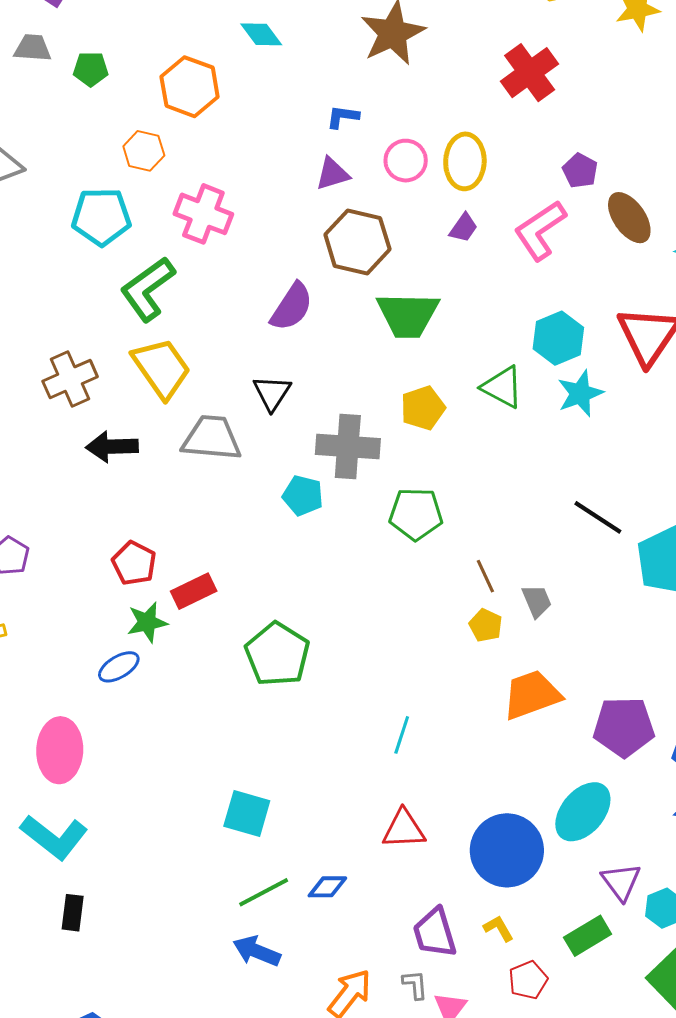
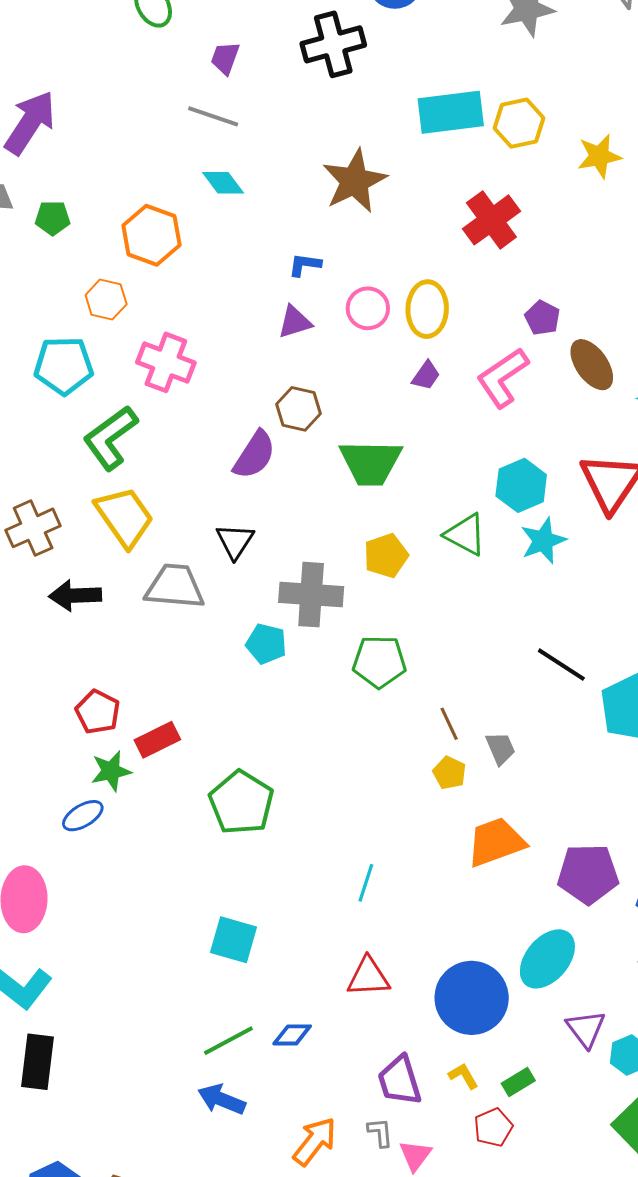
brown hexagon: (357, 242) -> (299, 409), moved, size x0.7
cyan square: (247, 813) -> (233, 940), moved
black rectangle: (73, 913) -> (38, 1062), size x1.5
green rectangle: (588, 936) -> (518, 1082), moved, size x0.7

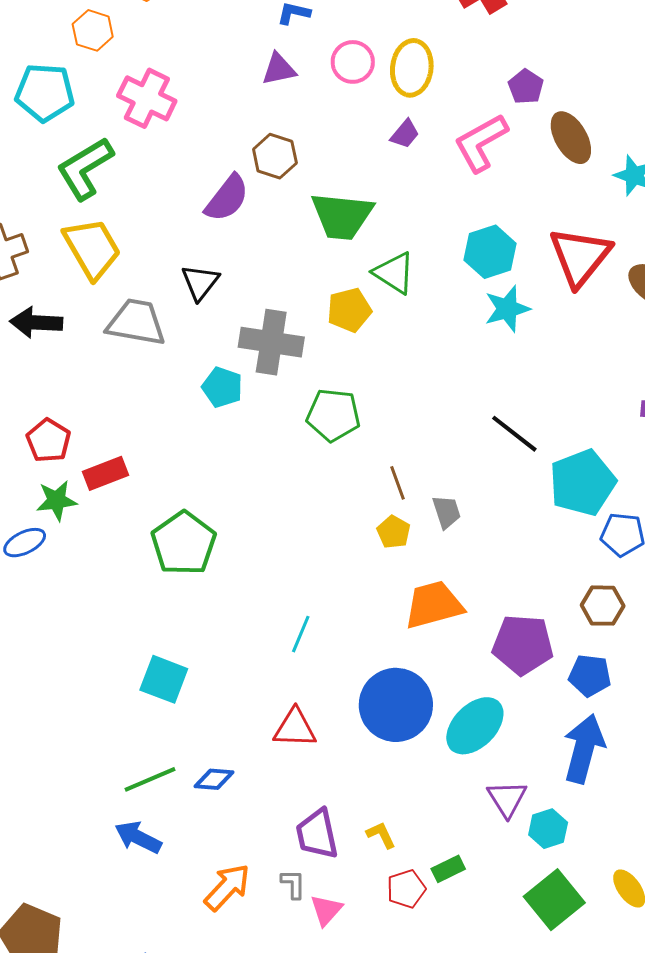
green triangle: (465, 535) -> (394, 273), moved
blue circle: (472, 998) -> (396, 705), moved
green rectangle: (518, 1082) -> (448, 869), moved

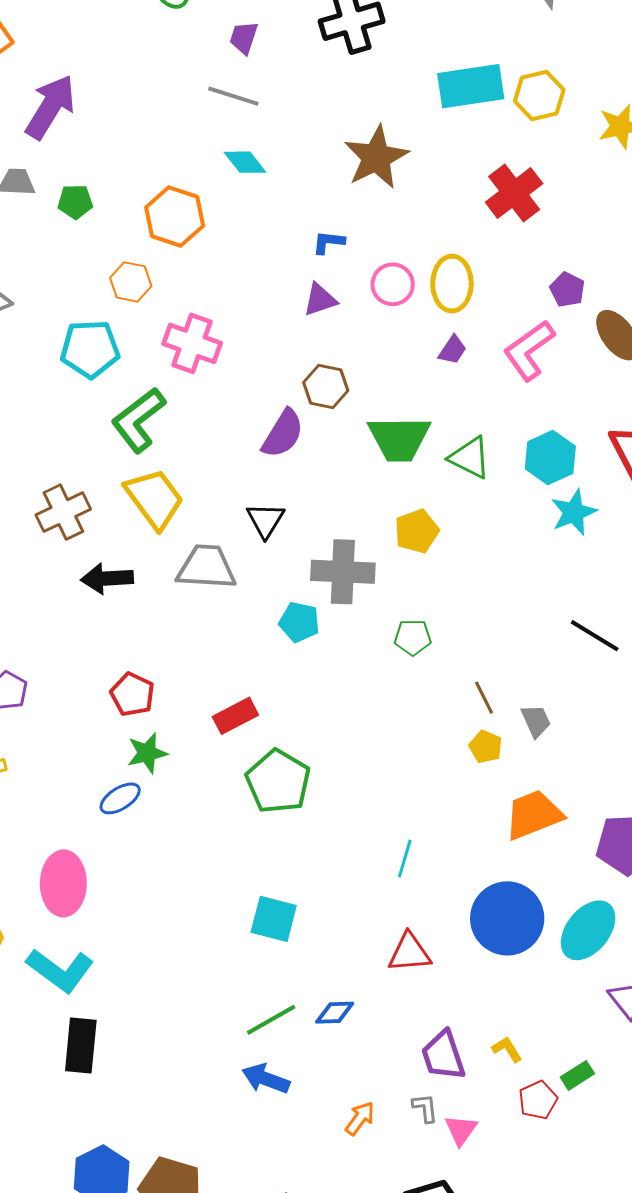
green triangle: (394, 273) -> (470, 458), moved
green pentagon: (333, 415) -> (413, 637), size x0.7
red rectangle: (105, 473) -> (235, 716), moved
orange arrow: (227, 887) -> (360, 1118), size x0.7

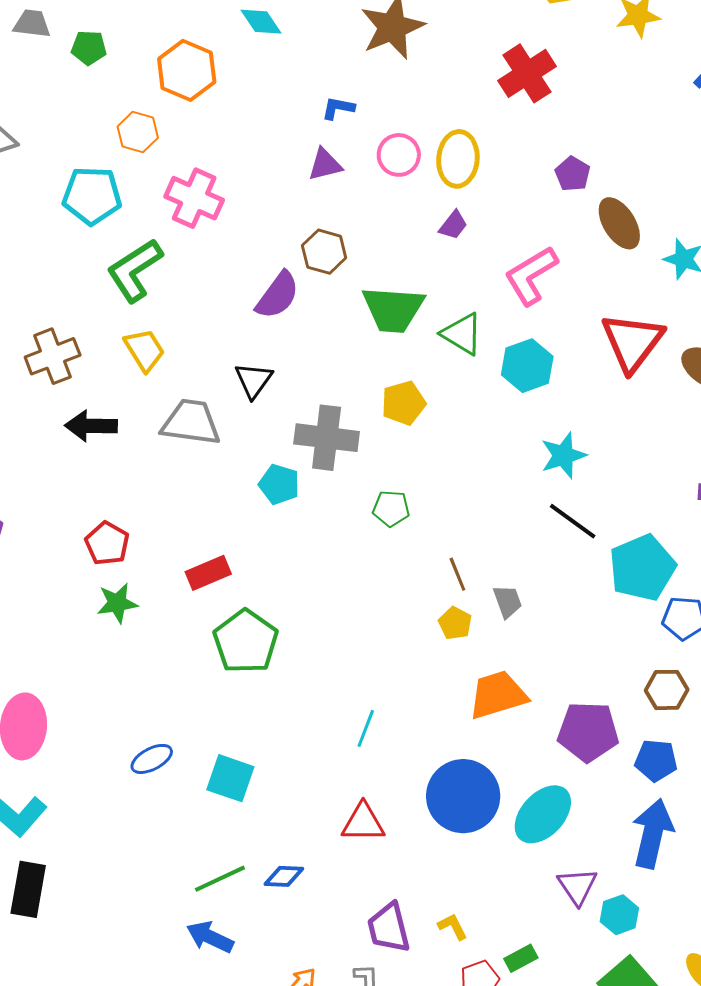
pink L-shape: (529, 350) -> (531, 275), moved
cyan hexagon: (550, 458) -> (527, 366), moved
yellow trapezoid: (154, 499) -> (144, 350), size x0.7
cyan star: (574, 512) -> (563, 455), moved
blue ellipse: (120, 798) -> (152, 759), moved

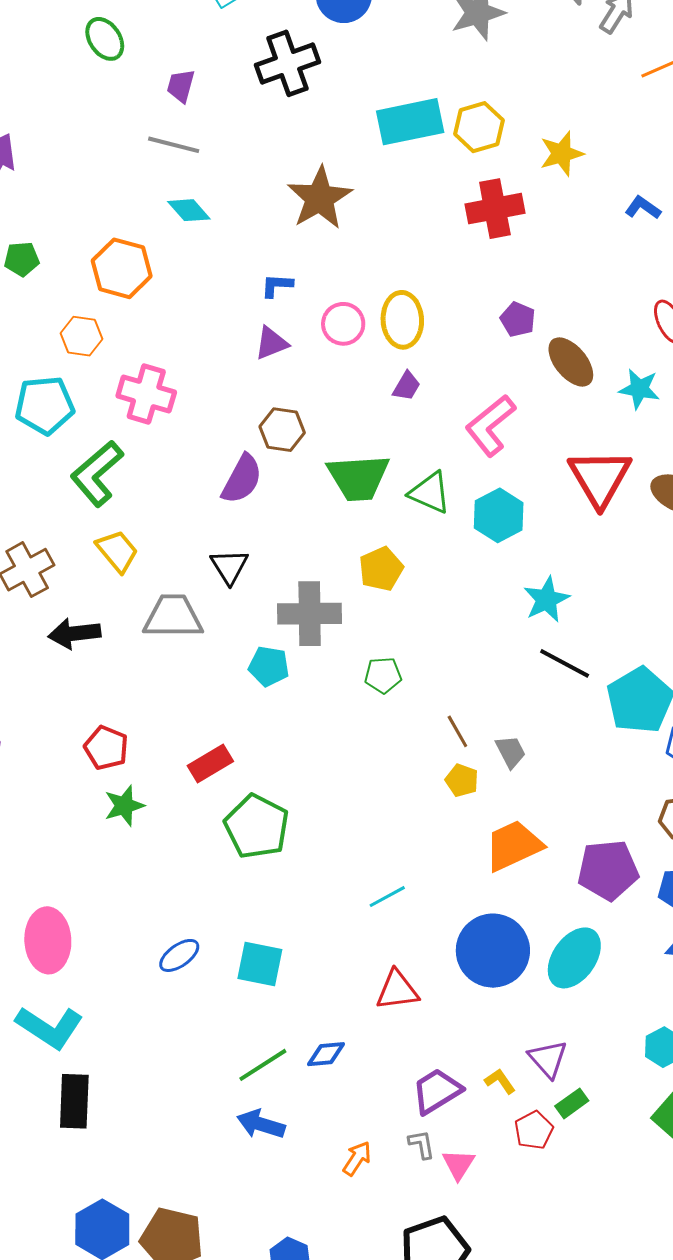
red cross: (527, 73) -> (495, 209), moved, turned 30
cyan line: (366, 728) -> (387, 897), turned 48
purple triangle: (577, 886) -> (548, 1059), moved
purple trapezoid: (389, 928) -> (437, 1091), turned 80

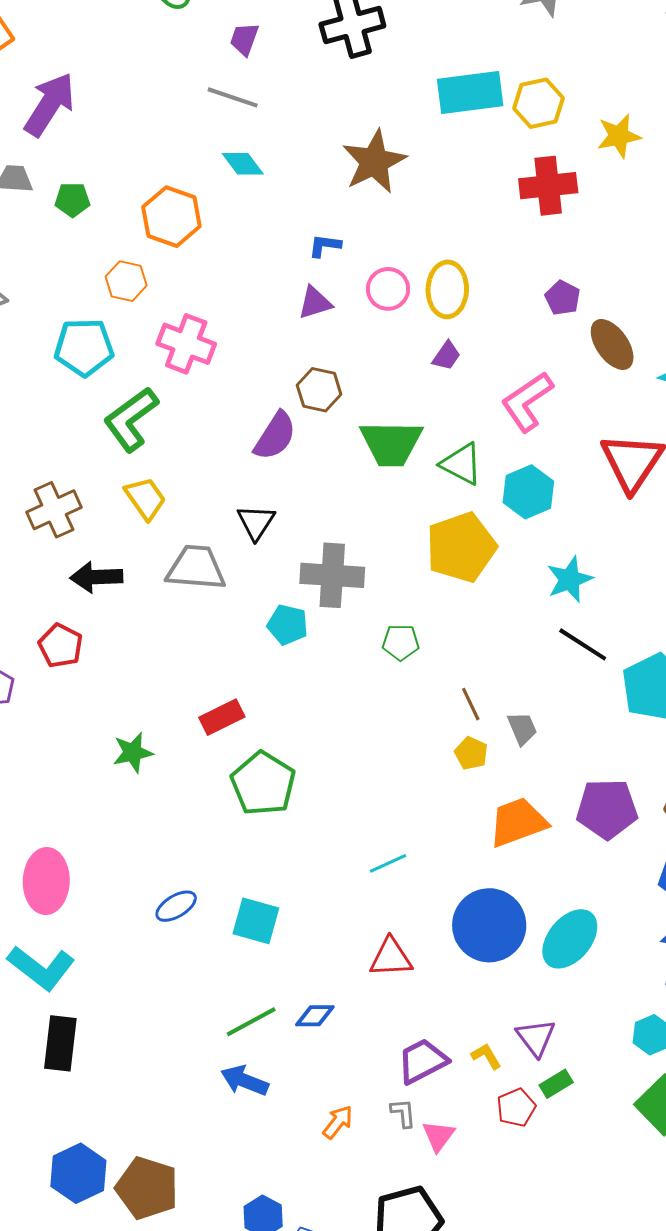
yellow pentagon: (381, 569) -> (461, 547), moved, size x1.6
red pentagon: (106, 748) -> (61, 646), moved
purple pentagon: (608, 870) -> (607, 809), moved

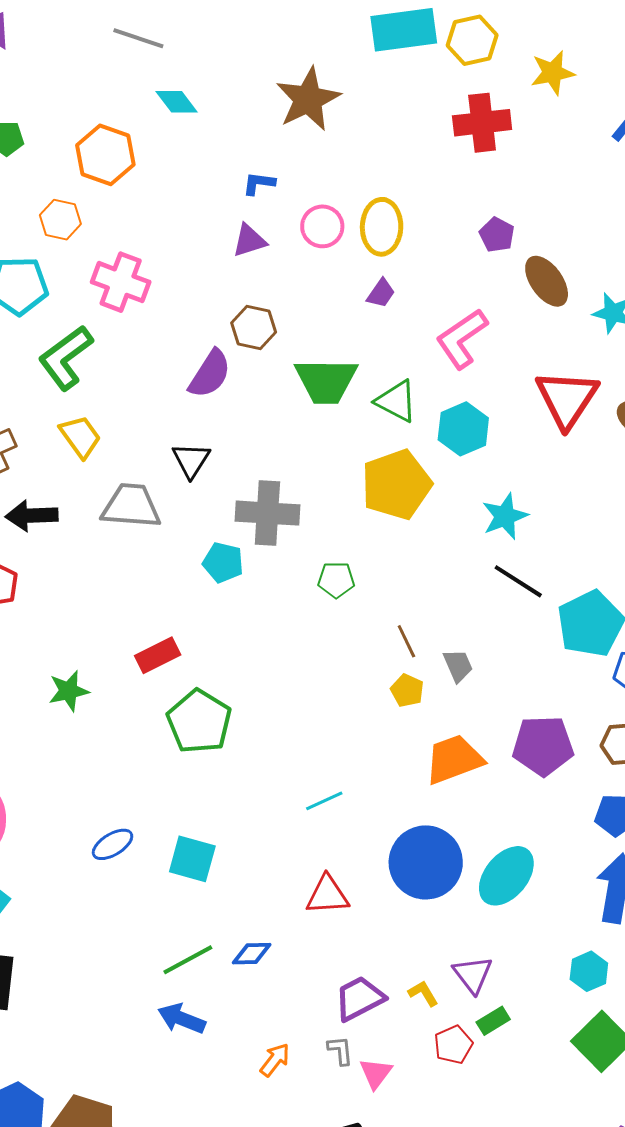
gray line: (233, 97) -> (138, 38), moved

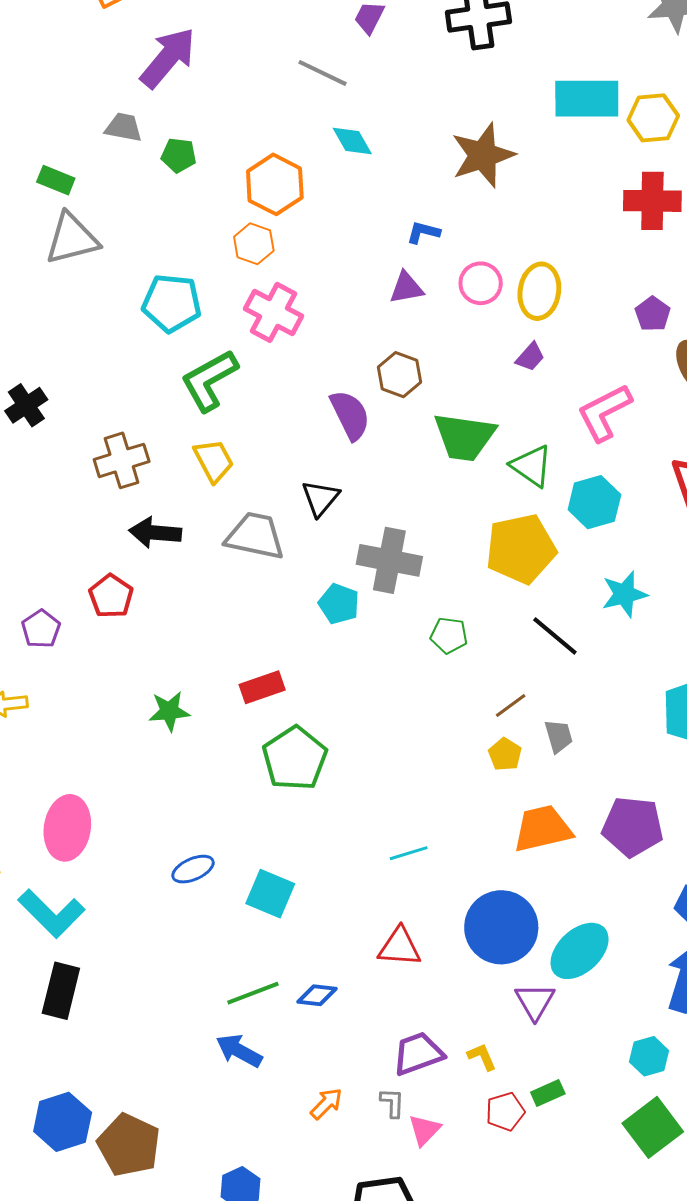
orange hexagon: (60, 220) -> (254, 244), moved
purple semicircle: (210, 374) -> (350, 415), turned -66
black line: (518, 581) -> (555, 636), moved
brown line: (406, 641) -> (511, 705), turned 72
purple triangle: (473, 974) -> (535, 1001), moved

